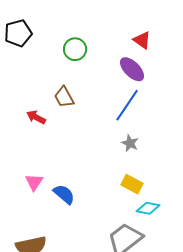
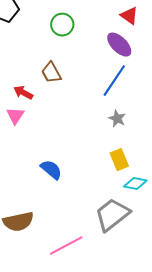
pink triangle: (34, 182) -> (15, 116), moved
yellow rectangle: (132, 184) -> (119, 160), turned 40

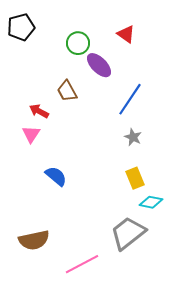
red triangle: (129, 16) -> (126, 34), moved
purple ellipse: (119, 45) -> (99, 65), moved
blue semicircle: (51, 170) -> (56, 176), moved

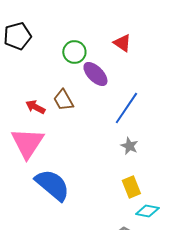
red arrow: (39, 111) -> (35, 107), moved
pink triangle: (31, 134) -> (27, 143), size x1.8
blue semicircle: (56, 176) -> (52, 185), size x1.6

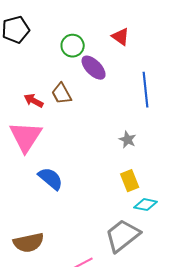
blue line: (126, 108) -> (146, 90), moved, turned -40
blue semicircle: (52, 185) -> (51, 179), size x0.7

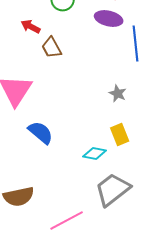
purple ellipse: (94, 68) -> (109, 19), moved, turned -32
red arrow: (34, 101) -> (31, 27), moved
cyan diamond: (146, 205) -> (95, 154), moved

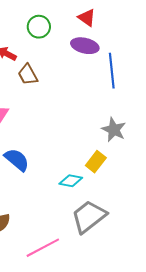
gray star: (118, 94) -> (114, 130), moved, size x1.4
yellow rectangle: (120, 135) -> (96, 162), turned 60

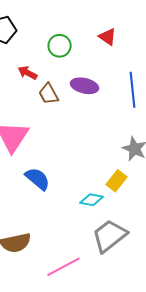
purple ellipse: (85, 46) -> (85, 86), moved

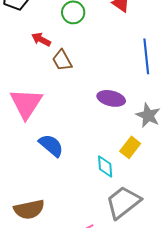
purple ellipse: (85, 86) -> (111, 98), moved
cyan diamond: (92, 200) -> (105, 166), turned 75

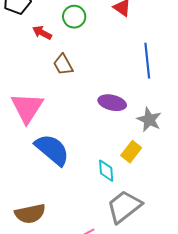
red arrow: (41, 39) -> (42, 33), moved
blue semicircle: (51, 145) -> (52, 150), size x1.4

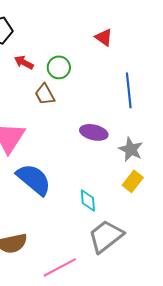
green circle: (74, 17) -> (59, 67), moved
yellow rectangle: (131, 152) -> (133, 181), moved

